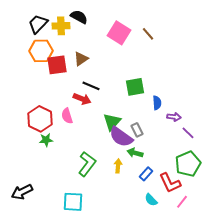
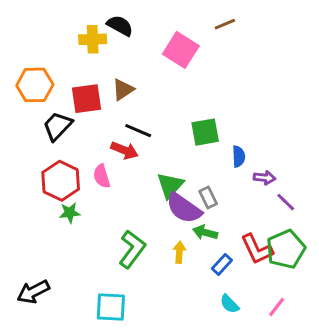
black trapezoid: (38, 24) -> (58, 126), moved
brown line: (148, 34) -> (225, 24), moved, turned -72
orange hexagon: (41, 51) -> (35, 85), moved
red L-shape: (170, 183) -> (257, 249), moved

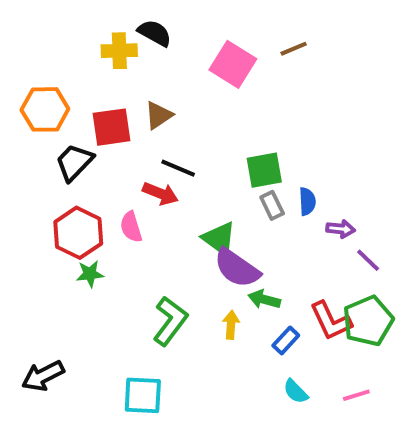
brown line: (225, 24) -> (294, 49), moved
green triangle: (170, 185) -> (219, 239), turned -36
gray rectangle: (208, 197) -> (272, 205), moved
pink line: (277, 307) -> (356, 395), turned 35

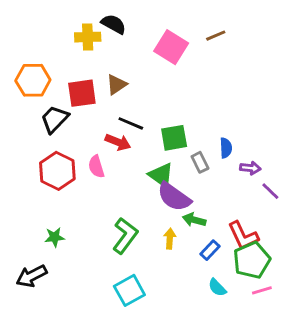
green square: (264, 170) -> (174, 138), moved
gray rectangle: (272, 205) -> (200, 162), moved
green star: (90, 274) -> (55, 237), moved
green pentagon: (368, 321) -> (252, 260), moved
cyan square: (143, 395) -> (129, 290), moved, turned -32

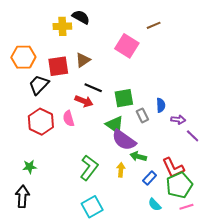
pink square: (171, 47) -> (127, 46), moved
green star: (55, 237) -> (30, 167), moved
black arrow: (32, 276) -> (22, 196), turned 120

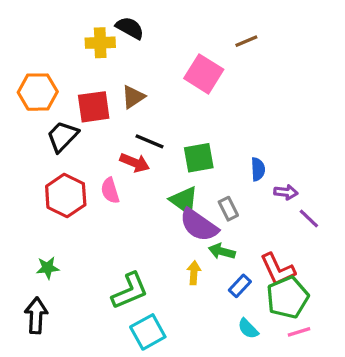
gray rectangle: (142, 115) -> (228, 209), moved
green L-shape: (89, 168) -> (130, 291), moved, turned 30

